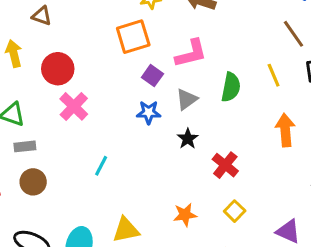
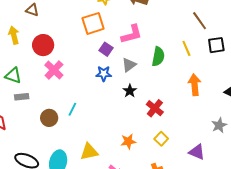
brown circle: (33, 182) -> (49, 118), moved

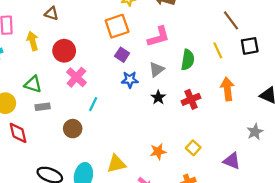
purple square: (106, 49) -> (122, 55), moved
red cross: (155, 108) -> (191, 99), moved, turned 30
cyan line: (72, 109) -> (93, 104), moved

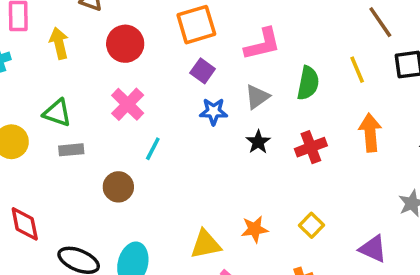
red circle: (64, 51) -> (125, 44), moved
red diamond: (18, 133) -> (25, 224), moved
yellow triangle: (116, 164) -> (206, 244), moved

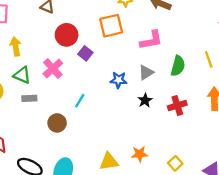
yellow arrow: (59, 43) -> (16, 46), moved
purple square: (203, 71) -> (85, 53), moved
pink cross: (128, 104) -> (53, 69), moved
yellow square: (312, 225) -> (175, 163), moved

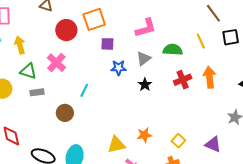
orange square: (111, 26) -> (94, 19), moved
purple square: (85, 53) -> (107, 44), moved, turned -32
green semicircle: (178, 66) -> (173, 50), turned -96
red cross: (177, 106) -> (183, 80), moved

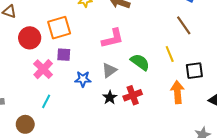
black square: (231, 37) -> (194, 71), moved
purple square: (107, 44) -> (64, 55), moved
green semicircle: (173, 50) -> (140, 62), turned 30
pink cross: (56, 63) -> (43, 69), moved
red cross: (183, 80) -> (133, 95), moved

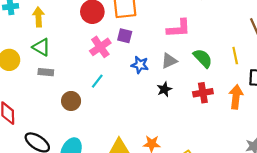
red cross: (133, 95) -> (203, 93), moved

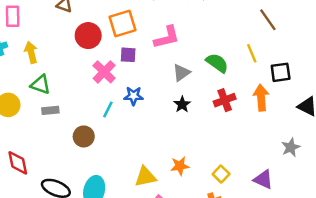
pink L-shape: (179, 28) -> (167, 37), moved
blue star: (140, 65) -> (133, 96), moved

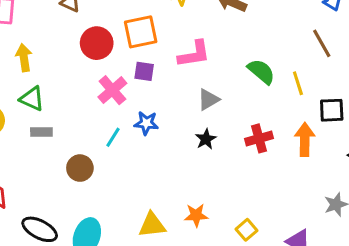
green semicircle: (217, 63) -> (261, 72), moved

